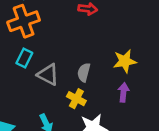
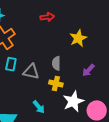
yellow star: (125, 61) -> (78, 38), moved
purple arrow: (123, 92) -> (88, 70), turned -128

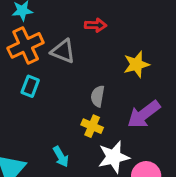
purple arrow: (88, 70) -> (144, 114), size x1.6
gray triangle: (31, 72) -> (63, 51), moved

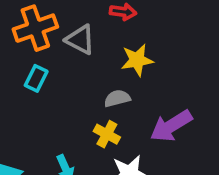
yellow star: (136, 64) -> (137, 60), moved
gray semicircle: (98, 96) -> (117, 98), turned 60

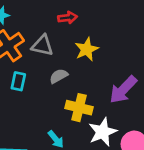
gray semicircle: (117, 98) -> (59, 76), moved
yellow cross: (107, 134) -> (79, 108), size x1.4

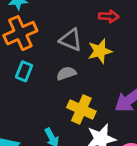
red arrow: (68, 18) -> (109, 16), moved
gray triangle: (42, 45) -> (71, 40), moved

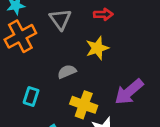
gray triangle: (71, 40) -> (60, 19), moved, turned 35
cyan rectangle: (24, 71) -> (31, 96), moved

